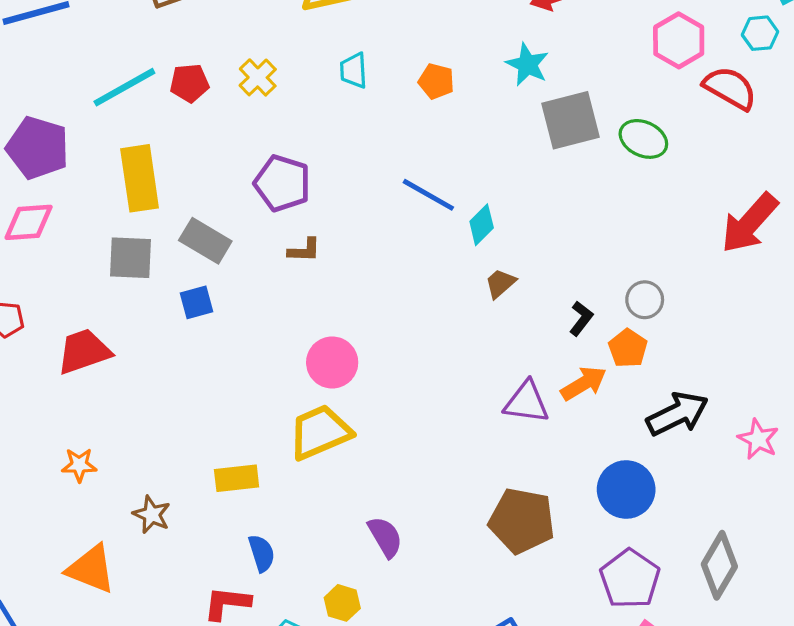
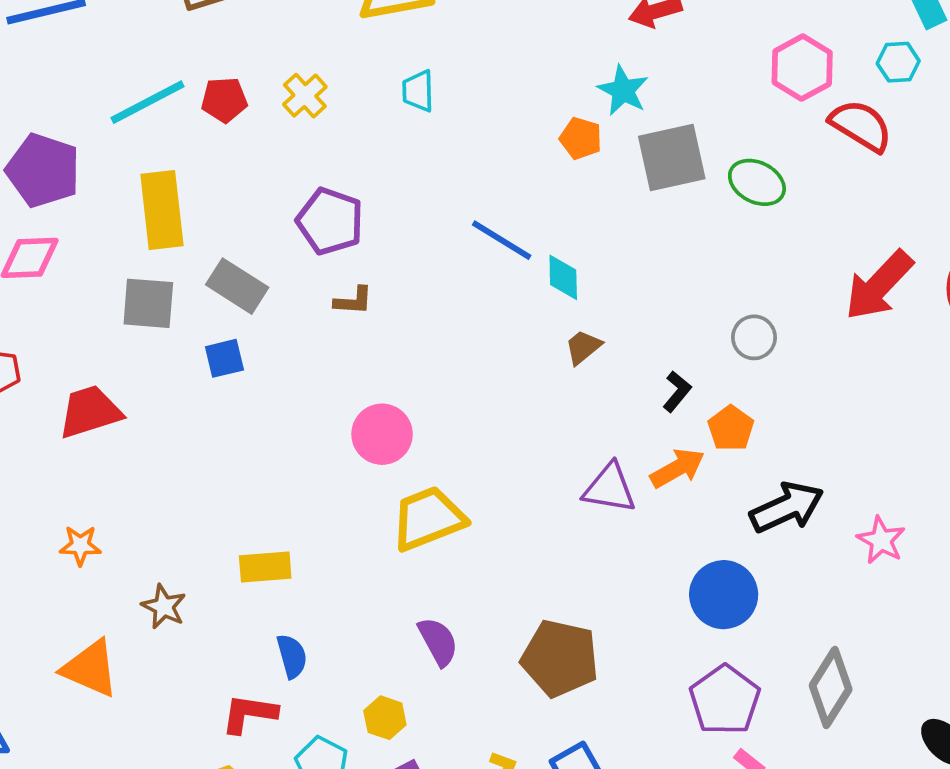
orange pentagon: (436, 81) -> (581, 138), moved
cyan diamond: (482, 225) -> (563, 277), turned -48
gray circle: (645, 300) -> (754, 337), moved
yellow trapezoid: (320, 432) -> (428, 519), moved
brown pentagon: (522, 521) -> (560, 658), moved

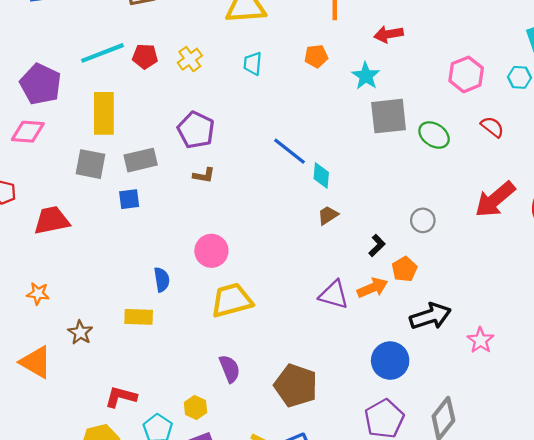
red semicircle: (861, 126) -> (492, 127), moved, size x0.7
orange pentagon: (581, 138) -> (316, 56), moved, turned -30
gray rectangle: (237, 286) -> (141, 160), turned -52
blue semicircle: (292, 656) -> (162, 280), moved

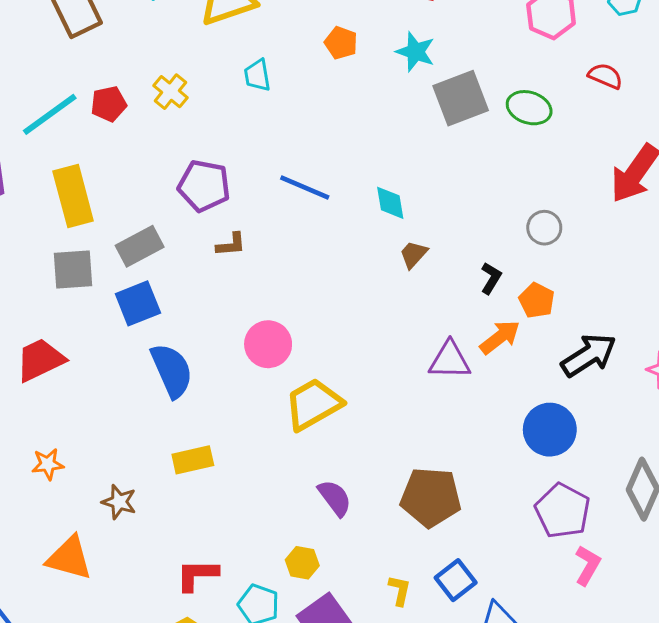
orange pentagon: (316, 56) -> (341, 43), turned -30
blue line: (289, 151) -> (305, 187), moved
blue square: (129, 199) -> (138, 303), size x1.4
blue semicircle: (162, 280) -> (172, 370), moved, size x1.6

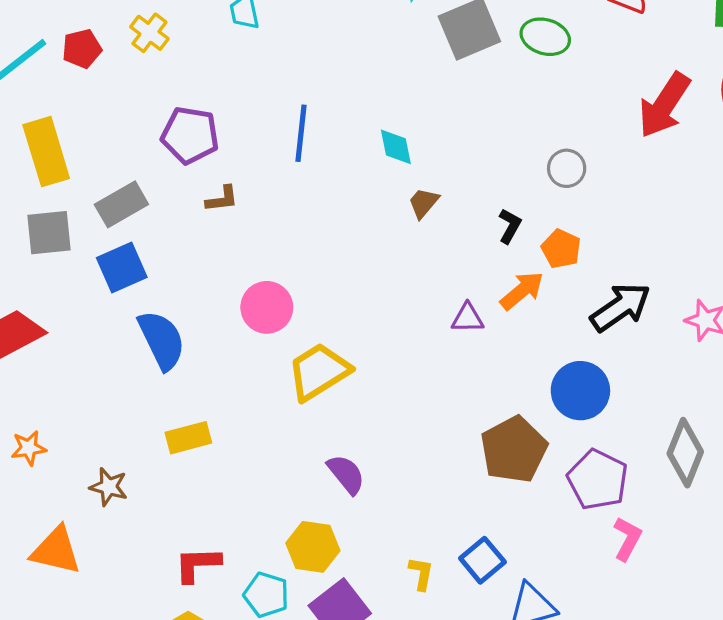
blue line: (305, 187) -> (301, 133), turned 75
purple triangle: (450, 360) -> (468, 318), size x0.7
brown pentagon: (431, 497) -> (514, 450), moved, turned -30
yellow hexagon: (302, 563) -> (313, 547), size x1.4

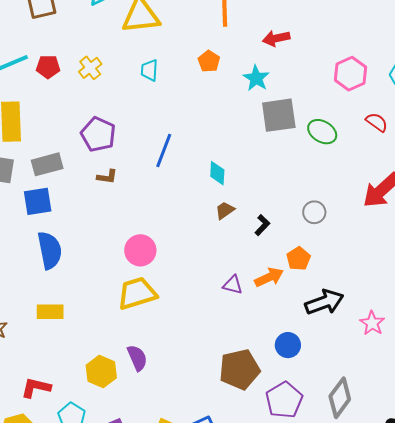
black L-shape: (510, 226) -> (262, 225), moved
pink circle: (267, 307) -> (140, 250), moved
blue circle: (580, 391) -> (288, 345), size x0.7
yellow hexagon: (313, 547) -> (101, 371), moved

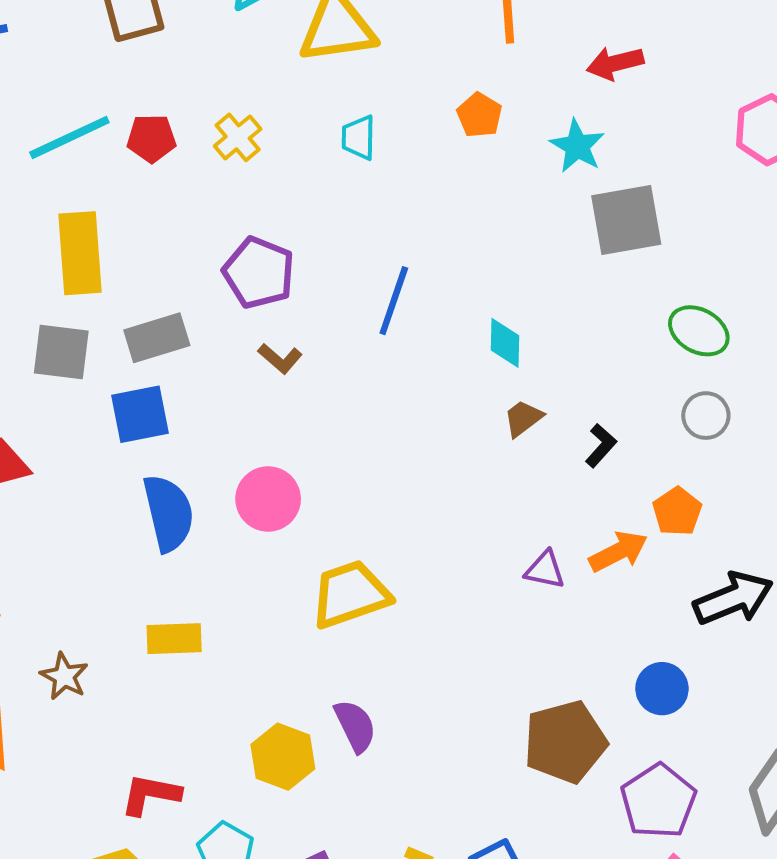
green ellipse: (322, 132) -> (699, 331), moved
brown L-shape: (107, 177) -> (280, 359), turned 35
pink circle: (140, 250) -> (268, 499), moved

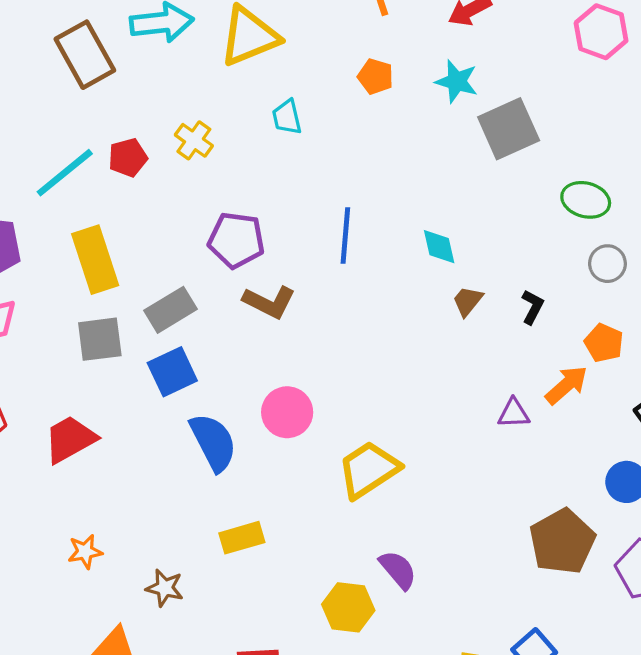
brown L-shape: (280, 359) -> (269, 302), size x1.5

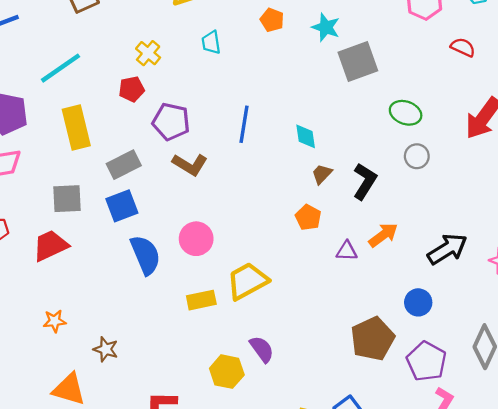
red pentagon: (128, 158) -> (132, 89), moved
black L-shape: (532, 307) -> (365, 181), size x1.6
gray square: (100, 339) -> (67, 199), moved
orange pentagon: (604, 343) -> (308, 217), moved
yellow rectangle: (242, 538) -> (201, 300), moved

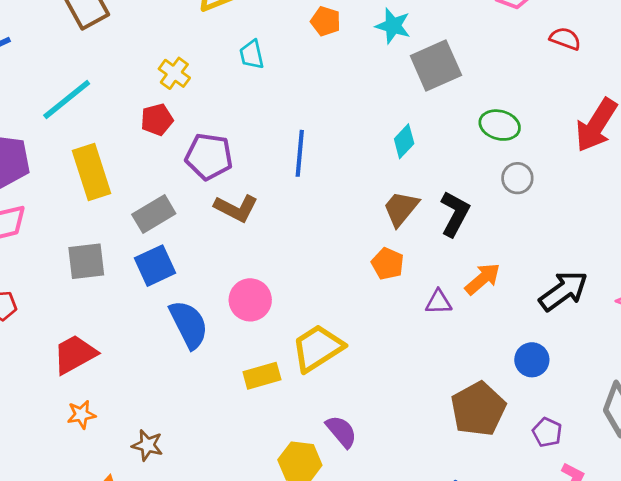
cyan diamond: (306, 136) -> (404, 141), moved, turned 56
brown trapezoid: (322, 174) -> (401, 208), size x1.4
red trapezoid: (50, 246) -> (75, 354), moved
purple pentagon: (426, 361) -> (547, 432), size x0.6

